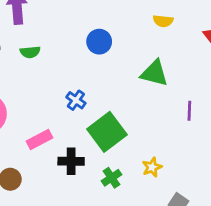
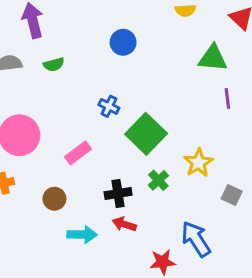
green triangle: (154, 73) -> (213, 58), moved
black cross: (71, 161) -> (118, 194), moved
yellow star: (152, 167) -> (198, 163), size x1.4

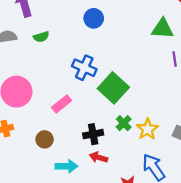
blue cross: (109, 106) -> (84, 68), size x1.5
yellow star: (198, 163) -> (147, 129), moved

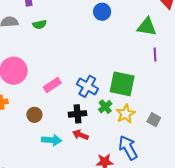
blue circle: (94, 18) -> (102, 12), moved
blue cross: (84, 68) -> (87, 86), moved
green square: (113, 88) -> (122, 84), moved, turned -36

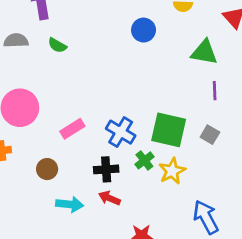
green semicircle: (40, 24) -> (57, 45), turned 40
gray square: (154, 120) -> (210, 135), moved
blue arrow: (128, 148) -> (206, 217), moved

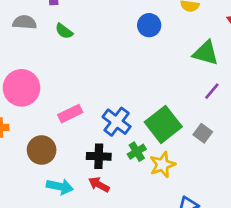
purple line: (215, 91) -> (212, 91), turned 36
green square: (169, 130) -> (163, 124), turned 33
brown circle: (47, 169) -> (42, 150), size x1.4

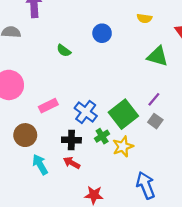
blue circle: (149, 25) -> (102, 33), moved
green semicircle: (64, 31) -> (64, 51), moved
purple line: (212, 91) -> (154, 99), moved
cyan arrow: (60, 187) -> (40, 164), turned -132

